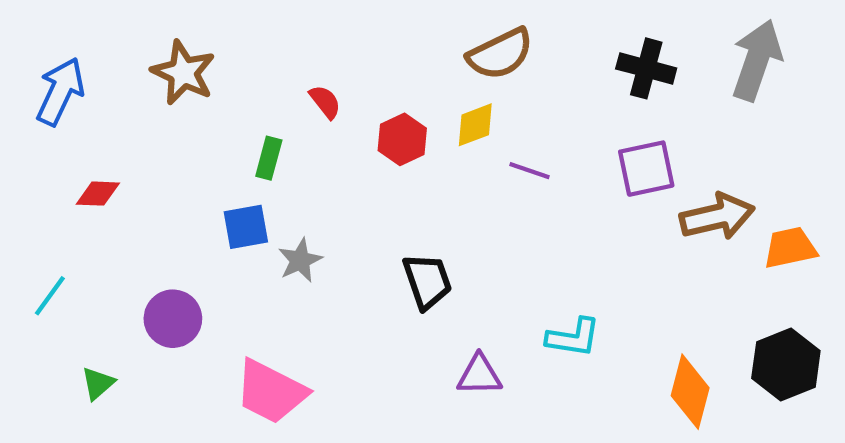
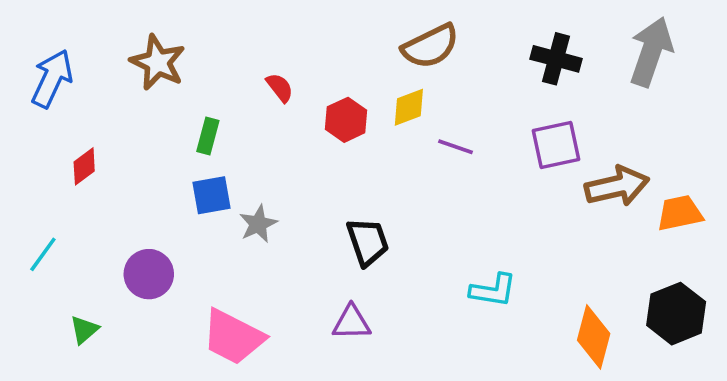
green rectangle: (269, 158) -> (208, 136), moved
red diamond: (98, 194) -> (84, 166), turned -39
purple triangle: (479, 375) -> (351, 323), moved

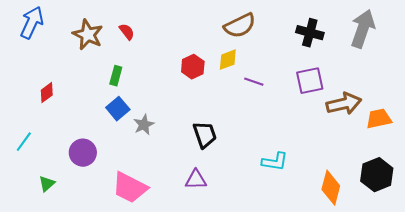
blue arrow: (52, 79) -> (32, 23), moved
red semicircle: (280, 88) -> (127, 32), moved
blue square: (212, 195) -> (118, 109), turned -30

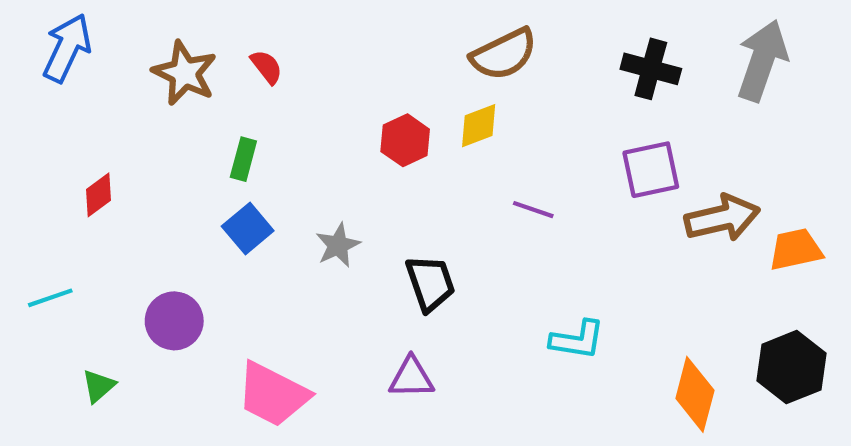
purple line: (254, 82) -> (533, 210), moved
gray star: (144, 125) -> (338, 245), moved
cyan line: (24, 142) -> (50, 298), turned 35

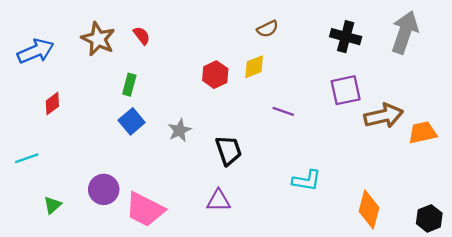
blue arrow: (67, 48) -> (36, 51), moved, turned 42
brown semicircle: (504, 54) -> (268, 29), size x0.6
purple circle: (174, 321) -> (104, 189), moved
black hexagon: (791, 367) -> (429, 218), moved, size x0.7

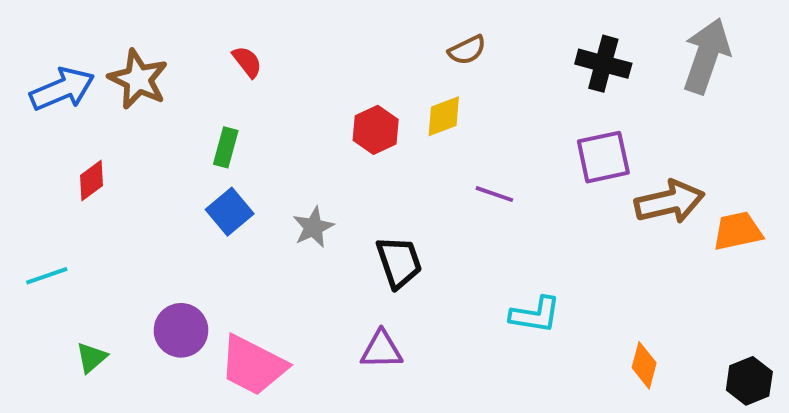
brown star: (98, 39) -> (138, 79), moved
orange diamond: (369, 209) -> (644, 365), size x0.7

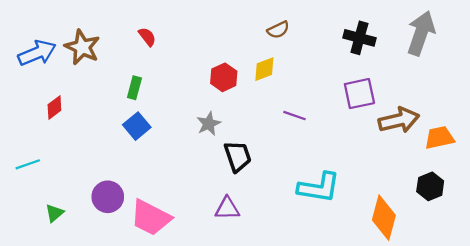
gray star: (313, 227) -> (209, 124), moved
cyan L-shape: (535, 315) -> (319, 188), size x1.4
orange diamond: (644, 365) -> (384, 218), size x1.6
black hexagon: (749, 381) -> (430, 186), moved

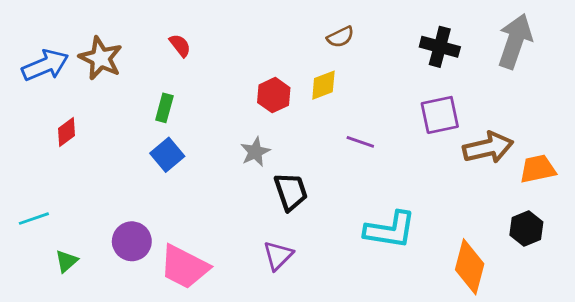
cyan line: (28, 164) -> (34, 219), moved
purple triangle: (227, 208) -> (278, 255), turned -44

